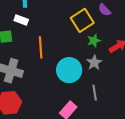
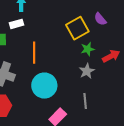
white rectangle: (21, 20) -> (16, 24), turned -40
cyan circle: (69, 70) -> (44, 86), moved

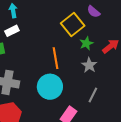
orange line: (34, 53) -> (55, 58), moved
gray line: (85, 101) -> (93, 95), turned 42

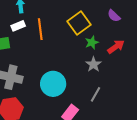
purple semicircle: (94, 12) -> (114, 16), moved
orange line: (55, 58) -> (40, 29), moved

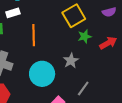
purple semicircle: (114, 16) -> (109, 12), turned -64
orange line: (40, 29) -> (34, 35), moved
gray star: (93, 64) -> (71, 61), moved

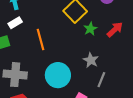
gray star: (71, 61) -> (91, 60), moved

